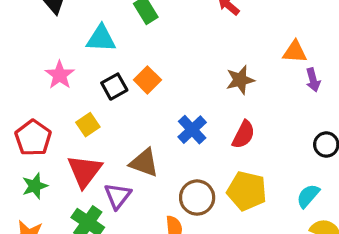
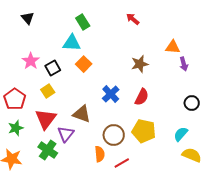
cyan triangle: (101, 39) -> (72, 43), moved
black square: (114, 87) -> (53, 68), moved

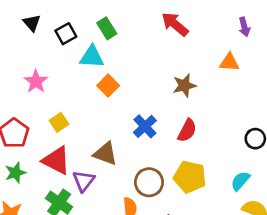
red arrow: (133, 19) -> (175, 24), size x1.5
purple arrow: (184, 64) -> (244, 27), moved
black square: (53, 68) -> (66, 34), moved
red triangle: (46, 119) -> (56, 160), turned -40

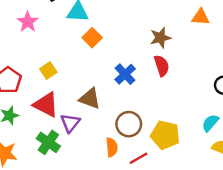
pink star: (36, 81) -> (28, 22), moved
red semicircle: (187, 130) -> (162, 66), moved, turned -45
yellow pentagon: (190, 177) -> (165, 135), moved

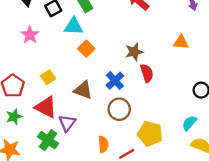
orange triangle: (201, 17) -> (181, 42), moved
brown star: (160, 38) -> (134, 52), moved
brown triangle: (90, 99) -> (83, 90), moved
brown circle: (129, 124) -> (119, 109), moved

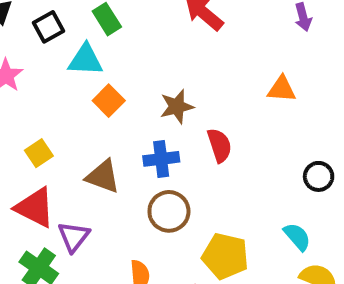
brown star: (134, 52) -> (177, 106), moved
blue cross: (115, 81) -> (161, 159), turned 36
cyan semicircle: (189, 123) -> (297, 237), turned 98

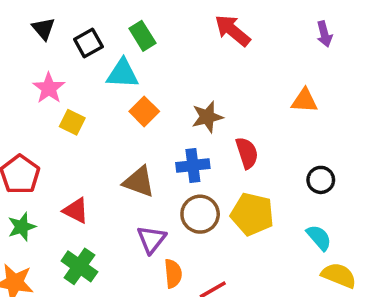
yellow square: (39, 153) -> (72, 122), moved, turned -30
black circle: (319, 176) -> (321, 180), moved
red triangle: (35, 208) -> (76, 211), size x0.7
purple triangle: (74, 237) -> (151, 239), moved
yellow pentagon: (225, 256) -> (252, 214), moved

